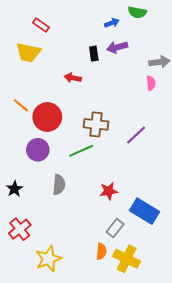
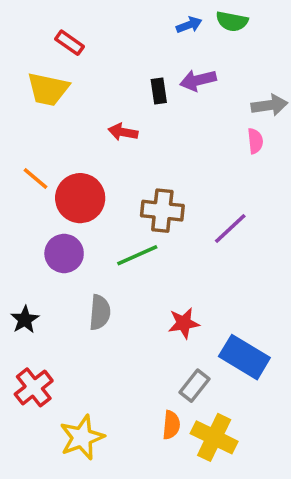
blue arrow: (112, 23) -> (189, 25), moved

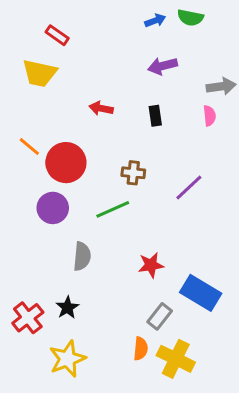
black rectangle: (159, 91) -> (155, 116), moved
brown cross: (162, 211) -> (133, 173), size x0.7
black star: (25, 320) -> (67, 308), moved

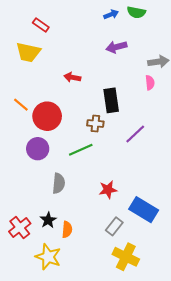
black rectangle: (155, 116) -> (111, 100), moved, size x1.6
orange semicircle: (141, 349) -> (67, 230), moved
yellow star: (67, 359) -> (48, 257), turned -30

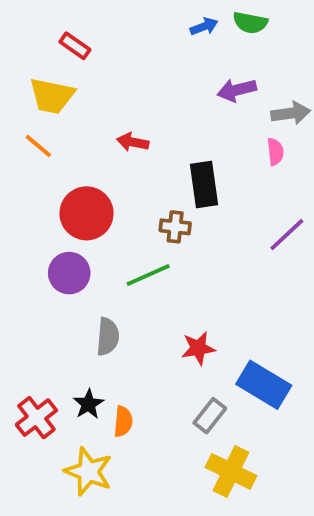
purple arrow: (116, 47) -> (237, 90), moved
orange line: (21, 105) -> (38, 146), moved
purple line: (135, 134) -> (287, 235), moved

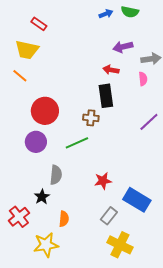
red arrow: (133, 142) -> (111, 70), moved
black star: (88, 404) -> (42, 197), moved
yellow star: (88, 471) -> (46, 245), turned -30

